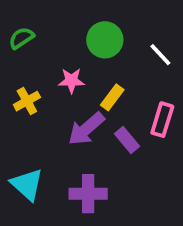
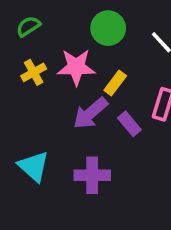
pink star: (71, 81) -> (76, 67), size x1.5
yellow cross: (27, 101) -> (34, 72), moved

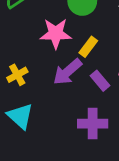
yellow cross: (34, 72) -> (17, 75), moved
purple cross: (92, 175) -> (93, 124), moved

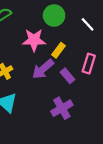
purple cross: (93, 124) -> (62, 108), turned -30

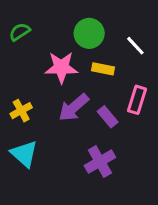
yellow rectangle: (59, 50) -> (103, 69), moved, turned 64

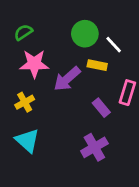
white line: (135, 46) -> (114, 45), moved
pink star: (61, 67) -> (34, 64), moved
purple arrow: (74, 107) -> (67, 79), moved

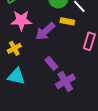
purple rectangle: (101, 108) -> (51, 63), moved
cyan triangle: (27, 140) -> (16, 76), turned -30

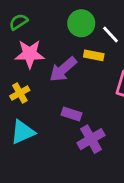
purple rectangle: (51, 63) -> (71, 114), turned -32
cyan triangle: (16, 76) -> (23, 132), turned -36

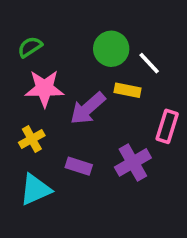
purple rectangle: (71, 114) -> (79, 166), moved
purple cross: (91, 139) -> (133, 162), moved

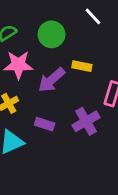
green circle: (111, 49) -> (52, 34), moved
white line: (149, 63) -> (93, 16), moved

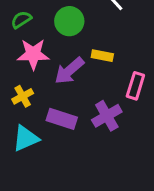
purple rectangle: (45, 124) -> (62, 119), size x1.4

